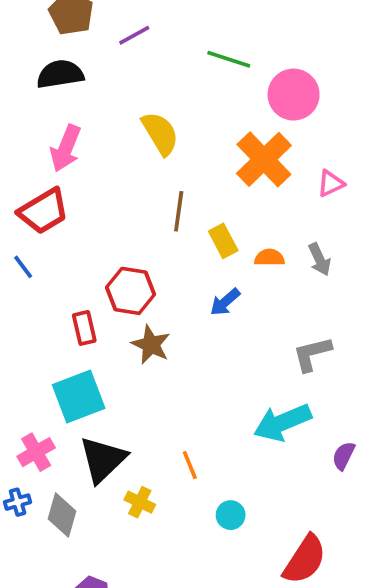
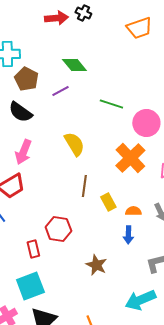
black semicircle: (60, 74) -> (20, 112), turned -135
blue arrow: (225, 302) -> (128, 235), moved, turned -48
brown star: (151, 345) -> (96, 265), moved

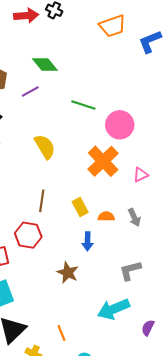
brown line: (84, 186) -> (42, 201), moved
blue arrow: (128, 235) -> (87, 241), moved

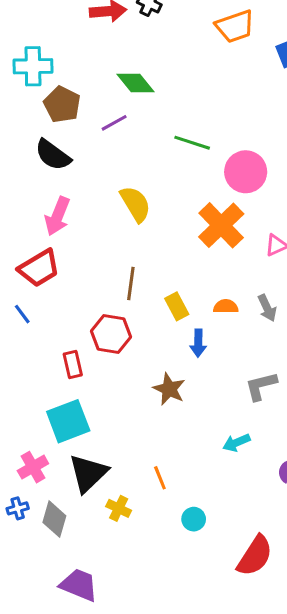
yellow rectangle: (80, 207) -> (177, 306), moved
cyan arrow: (114, 309) -> (236, 443), size x0.6

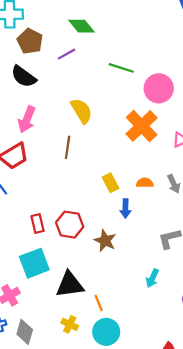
brown line: (131, 283) -> (68, 147), moved
red hexagon: (111, 334) -> (70, 225), moved
cyan arrow: (236, 443) -> (152, 278), turned -42
black triangle: (88, 473) -> (70, 285), moved, turned 36
cyan circle: (194, 519) -> (106, 332), moved, size x1.6

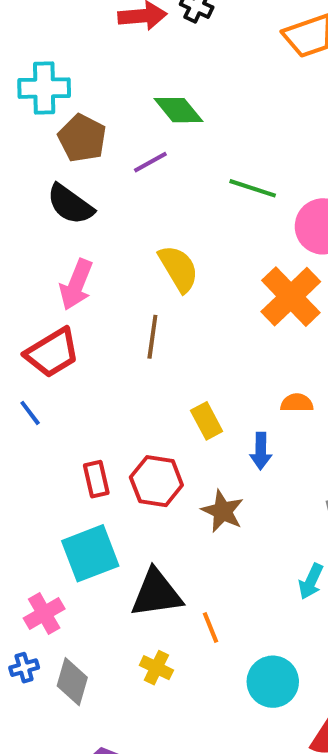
yellow rectangle: (110, 183) -> (207, 421), moved
cyan circle: (106, 332) -> (273, 682), moved

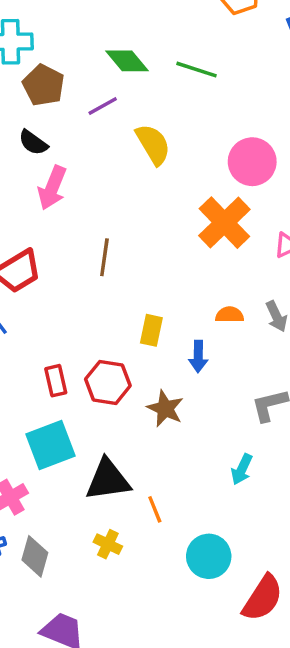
green line: (253, 188) -> (197, 70), moved
black semicircle: (70, 204) -> (33, 143), size x0.7
yellow semicircle: (179, 269) -> (153, 144), moved
pink arrow: (76, 285) -> (52, 188), moved
yellow rectangle: (207, 421) -> (151, 330), turned 40

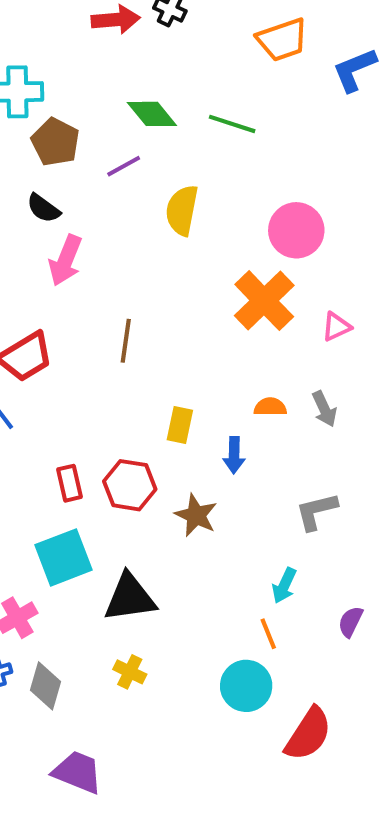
yellow semicircle: (153, 144) -> (182, 210), turned -138
orange line: (155, 509) -> (268, 634), moved

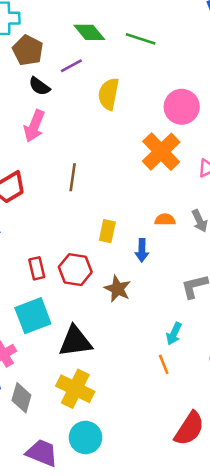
black semicircle: (43, 208) -> (39, 86), moved
yellow cross: (130, 672) -> (75, 389), size x1.8
cyan circle: (246, 686) -> (86, 437), moved

